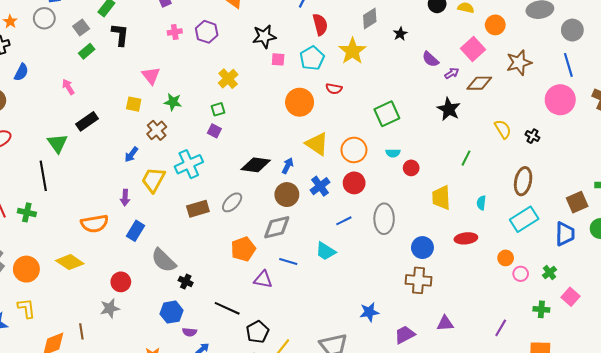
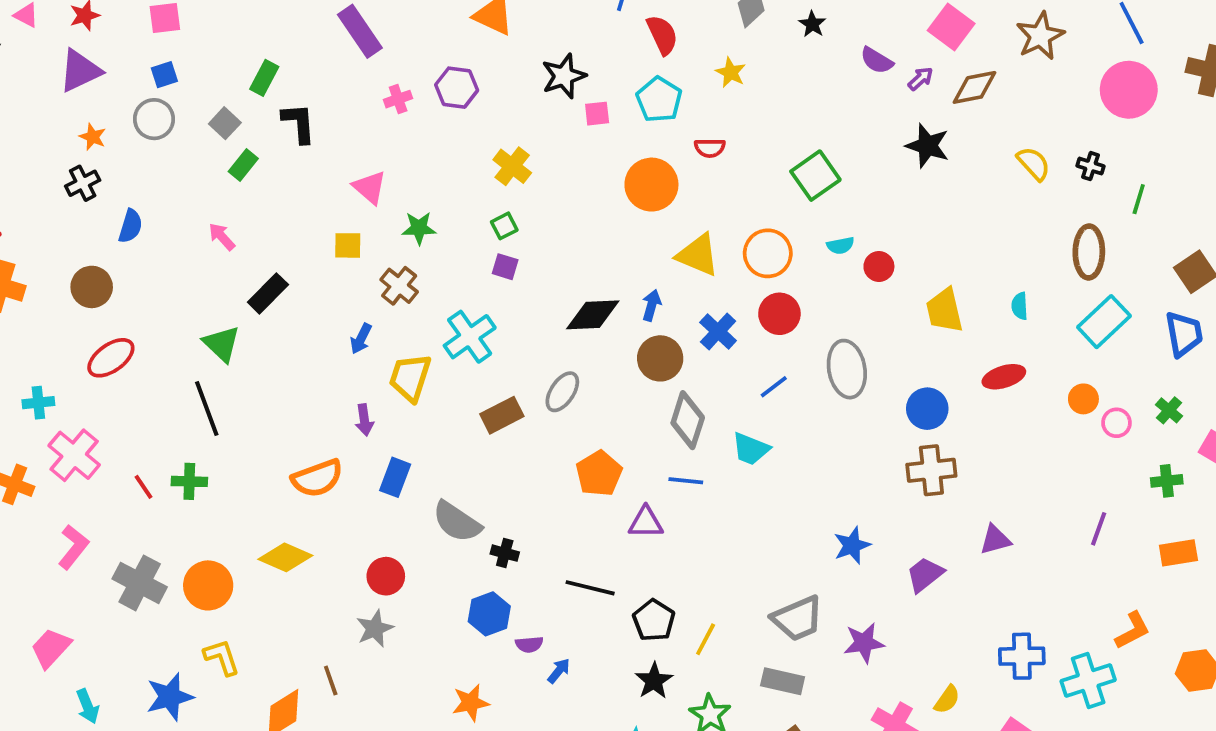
yellow star: (352, 51) -> (731, 72), size x0.6
green line: (466, 158) -> (1139, 199), moved
gray diamond: (277, 227) -> (688, 420), moved, turned -48

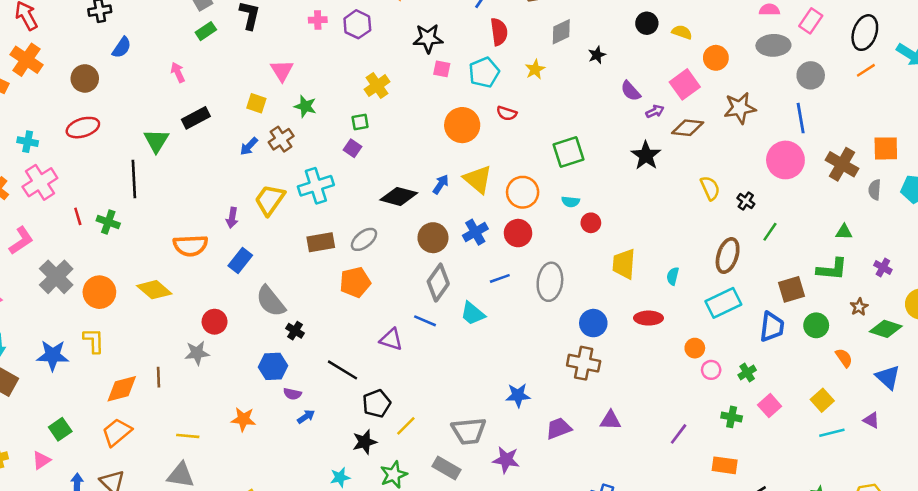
blue arrow: (652, 305) -> (441, 184), moved
blue arrow: (361, 339) -> (249, 146), moved
orange pentagon: (599, 473) -> (355, 282), moved

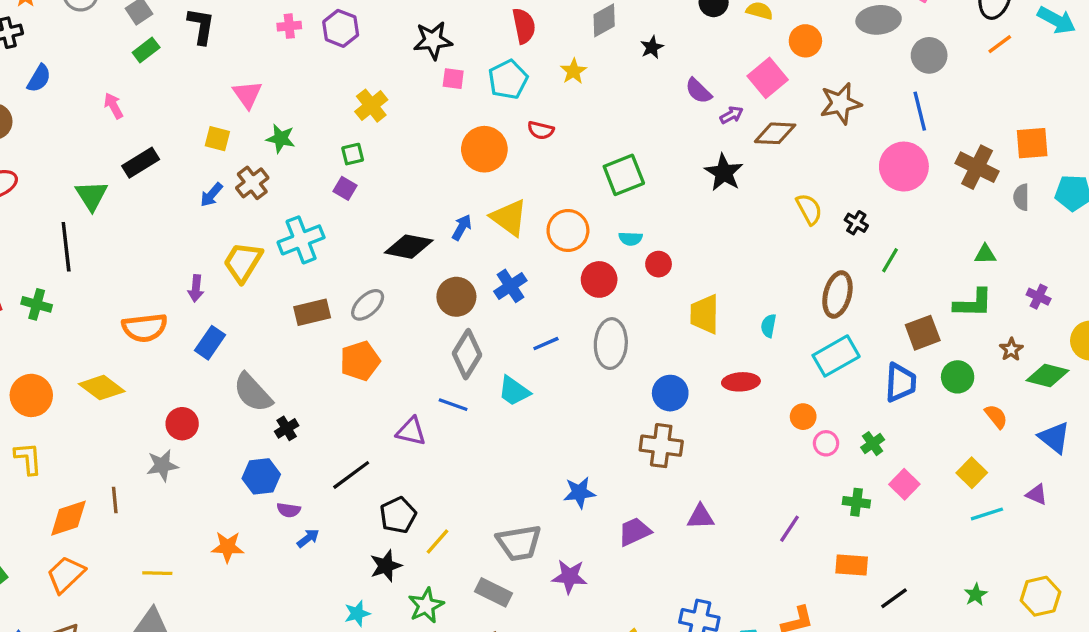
red circle: (518, 233) -> (599, 279), moved
black cross: (295, 331) -> (287, 428), turned 30
black line: (343, 370) -> (351, 475), turned -64

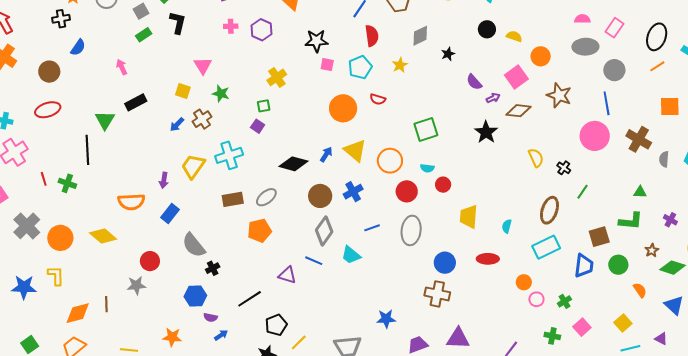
brown star: (841, 103) -> (559, 95), turned 30
orange square: (1032, 143) -> (670, 106), moved
purple triangle: (701, 517) -> (458, 338), size x1.4

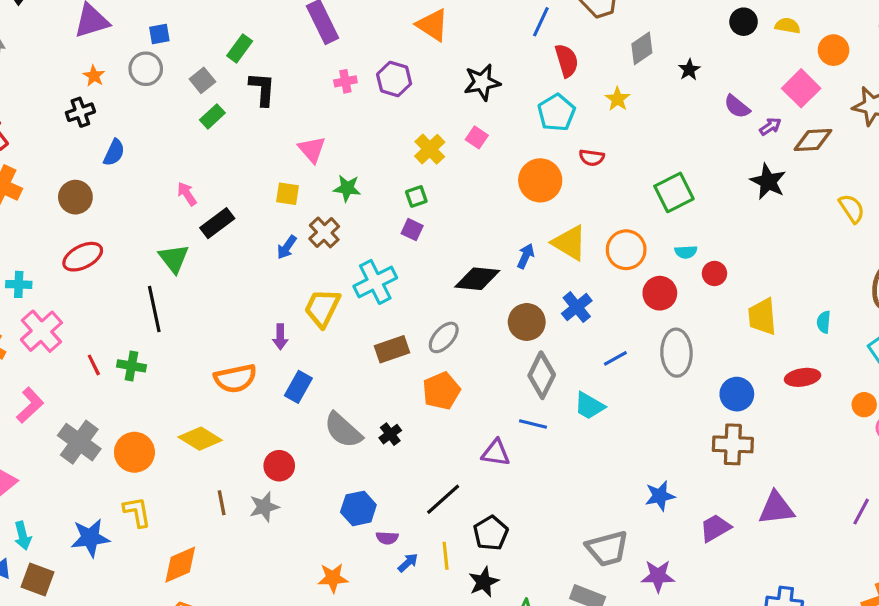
pink square: (327, 65) -> (477, 137), moved, turned 32
pink arrow: (122, 67) -> (187, 194), moved
black cross: (213, 268) -> (390, 434), moved
brown line: (106, 304) -> (222, 503), moved
yellow line: (299, 342) -> (446, 556), moved, turned -42

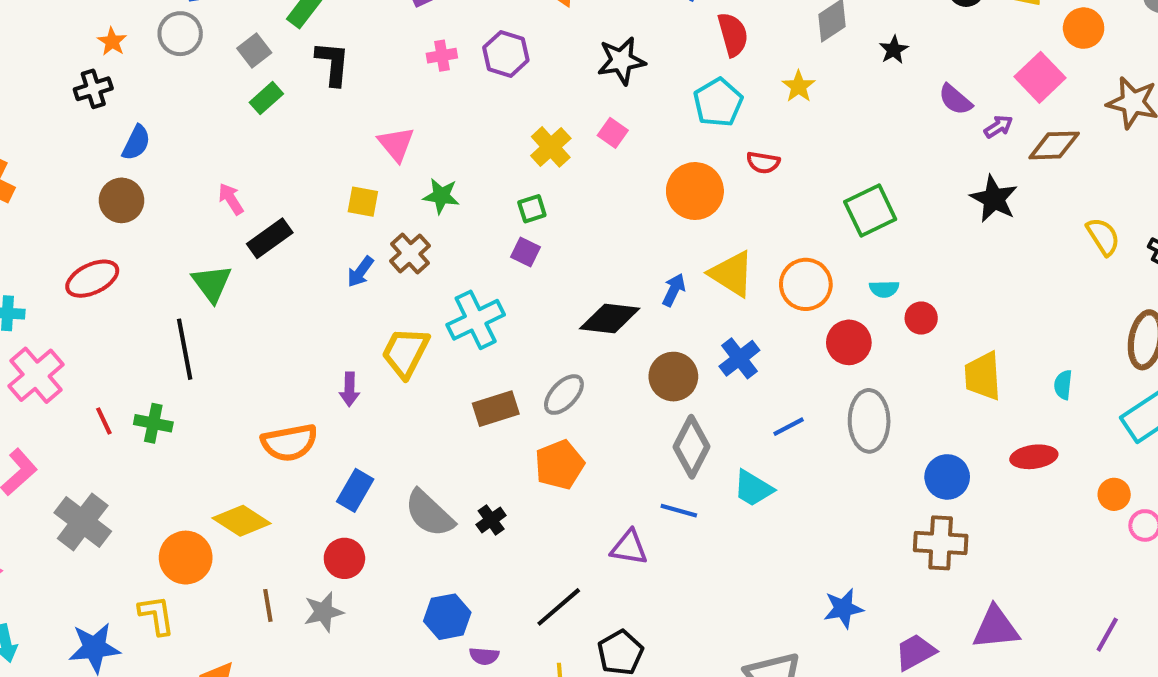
brown circle: (75, 197) -> (122, 200), moved
blue rectangle: (298, 387) -> (355, 490), moved
orange circle: (134, 452) -> (186, 558), moved

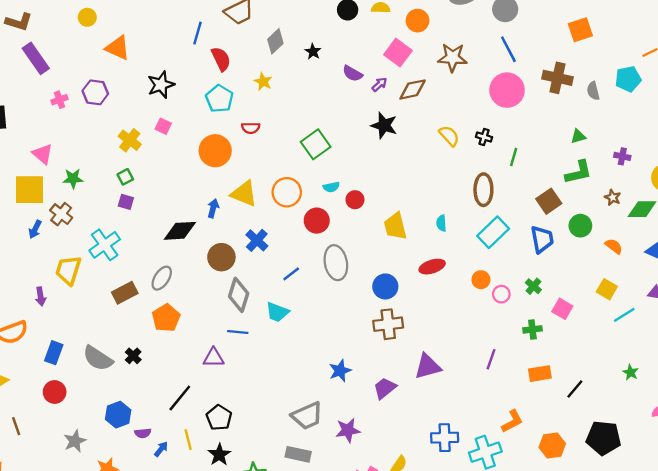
yellow square: (363, 202) -> (29, 190), size x1.8
gray star: (324, 612) -> (75, 441), moved

